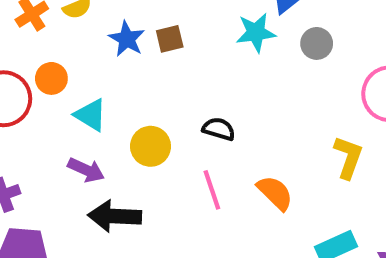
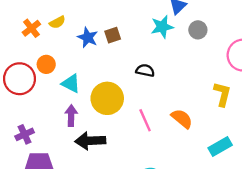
black semicircle: (219, 129) -> (145, 70), moved
yellow circle: (151, 146) -> (107, 98), size x1.4
purple arrow: (86, 170) -> (71, 116), turned -108

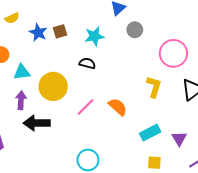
cyan star: (162, 27) -> (94, 36), moved
cyan triangle: (71, 83) -> (22, 72), turned -36
pink line: (145, 120) -> (85, 107), turned 66

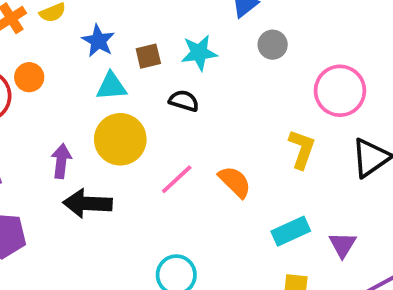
brown square: (60, 31) -> (148, 56), moved
cyan triangle: (22, 72) -> (111, 86), moved

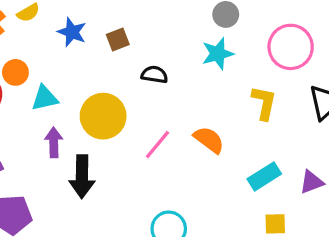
cyan star: (199, 53) -> (218, 54), moved
cyan triangle: (111, 86) -> (45, 98), moved
black arrow: (87, 204) -> (82, 177), turned -84
purple triangle: (343, 245) -> (312, 182), turned 45

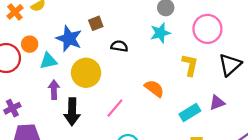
blue star: (72, 32) -> (69, 39), moved, size x1.4
pink line: (158, 145) -> (115, 108), moved
purple triangle: (312, 182) -> (217, 103), moved

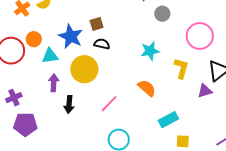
cyan star: (160, 33) -> (150, 51), moved
black semicircle: (119, 46) -> (102, 44), moved
purple triangle: (217, 103) -> (205, 91), moved
black arrow: (72, 112) -> (69, 104), size x0.7
cyan rectangle: (190, 112) -> (168, 120), moved

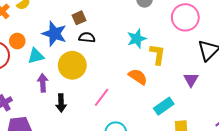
yellow L-shape: (181, 68) -> (157, 54), moved
purple triangle: (205, 91) -> (191, 80), moved, turned -35

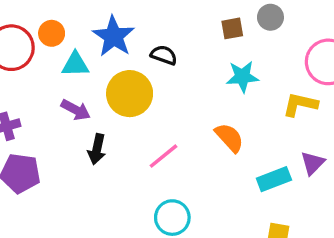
brown square: (79, 18) -> (232, 28), moved
yellow L-shape: (157, 54) -> (300, 104), moved, turned -100
purple arrow: (43, 83) -> (76, 110), turned 108
cyan rectangle: (164, 106) -> (274, 179), moved

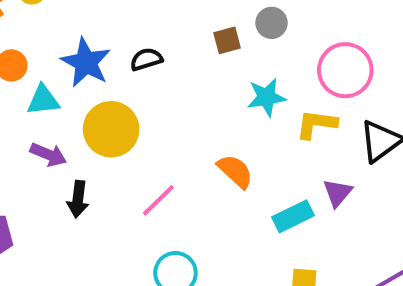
black semicircle: (164, 55) -> (146, 59), moved, turned -32
cyan star: (242, 77) -> (266, 97), moved

